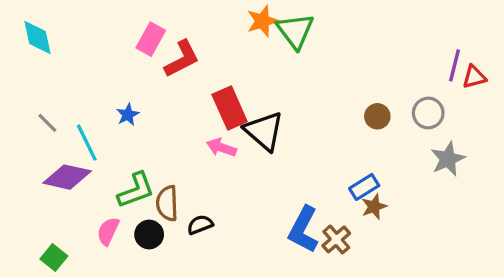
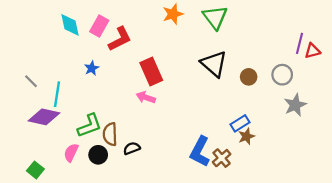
green triangle: (295, 31) -> (215, 17), moved
cyan diamond: (37, 37) -> (70, 25), moved
blue star: (128, 115) -> (92, 68), moved
black triangle: (264, 131) -> (214, 64), moved
cyan line: (87, 143) -> (57, 94), turned 35

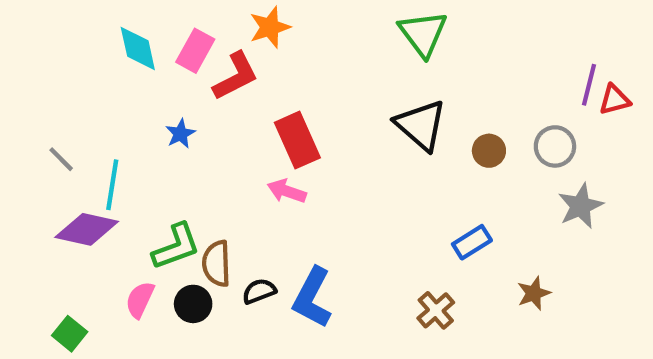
orange star: (173, 14) -> (270, 27), moved
brown star: (246, 136) -> (534, 293), moved
blue L-shape: (200, 152) -> (312, 298), moved

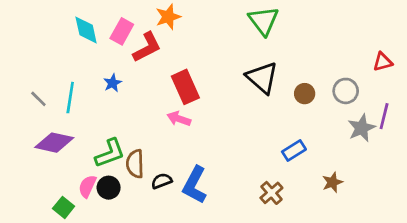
purple line: (589, 85) -> (384, 116), moved
cyan line: (112, 185) -> (70, 98), moved
black circle: (193, 304) -> (109, 188), moved
green square: (70, 334) -> (64, 207), moved

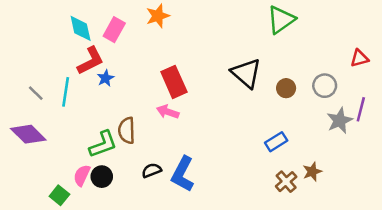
green triangle: (264, 21) -> (281, 20), moved, turned 32
red L-shape: (147, 47) -> (91, 61), moved
purple diamond: (54, 143) -> (28, 134), moved, turned 32
brown semicircle: (135, 164) -> (127, 130), moved
brown cross: (271, 193) -> (286, 182), moved

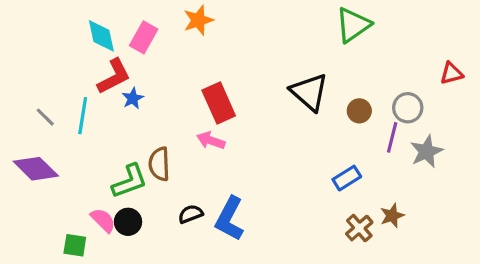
purple line: (361, 109) -> (392, 137), moved
pink semicircle: (82, 175) -> (103, 220), turned 110
green square: (59, 195) -> (75, 245), turned -30

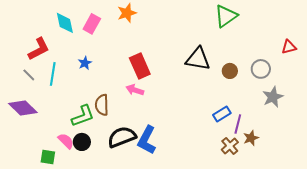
red L-shape: (114, 76) -> (39, 49), moved
black triangle: (309, 92) -> (198, 59), turned -32
purple line: (392, 137) -> (238, 124), moved
black semicircle: (191, 214) -> (122, 137), size x1.8

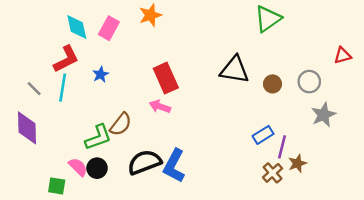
red L-shape: (39, 49) -> (66, 59), moved
brown semicircle: (102, 105) -> (121, 124), turned -140
purple diamond: (23, 108) -> (27, 128), turned 44

